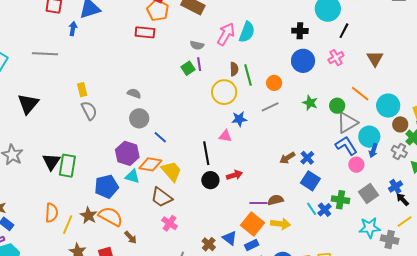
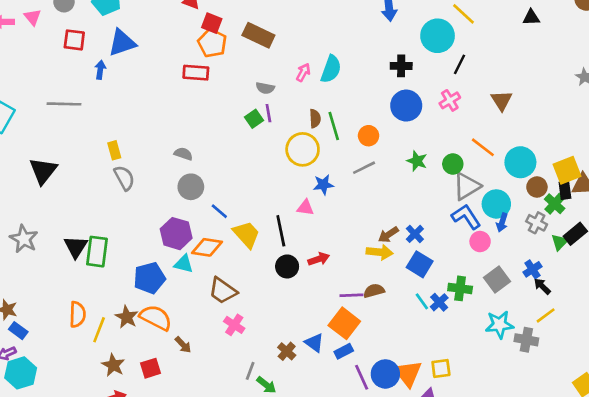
pink arrow: (226, 34) -> (303, 72), size x0.6
yellow trapezoid: (171, 171) -> (246, 234), moved
yellow arrow: (281, 224) -> (380, 252), moved

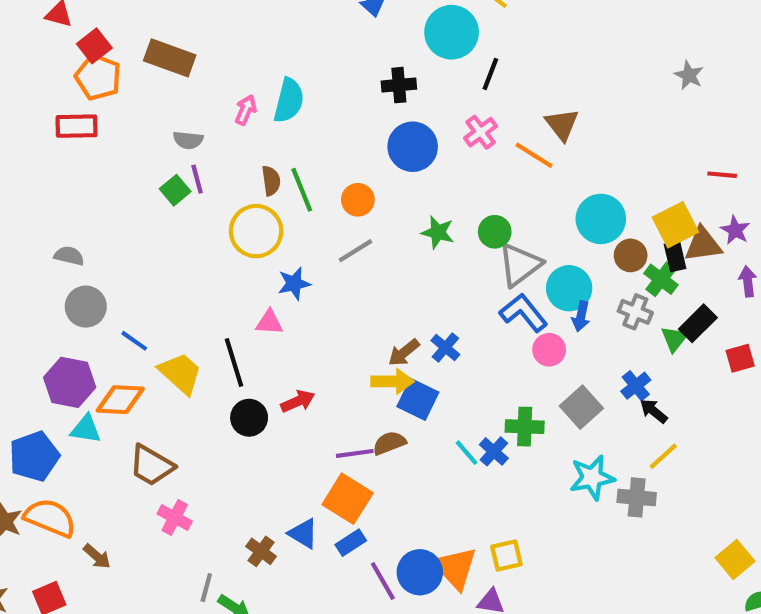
red square: (212, 23) -> (94, 46), turned 36
orange line: (483, 147) -> (534, 155), moved
blue square: (420, 264) -> (418, 399), moved

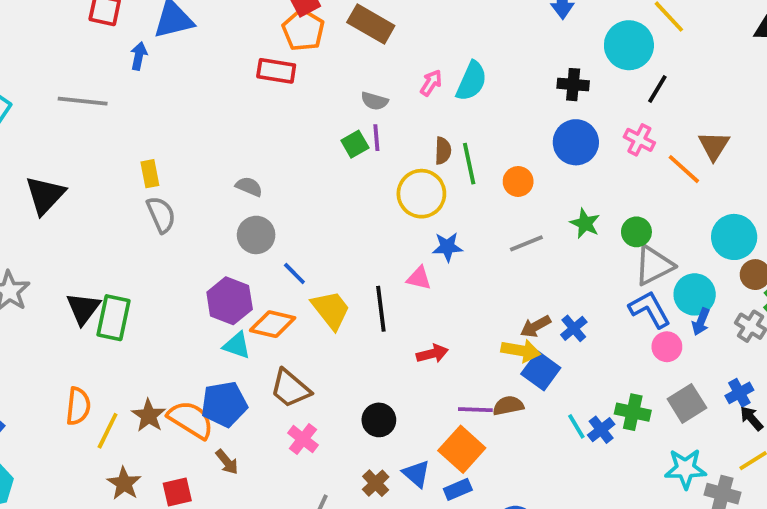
pink cross: (481, 132) -> (639, 140), turned -36
gray line: (356, 251) -> (526, 243), moved
black circle: (249, 418) -> (379, 420), moved
blue pentagon: (34, 456) -> (224, 404), moved

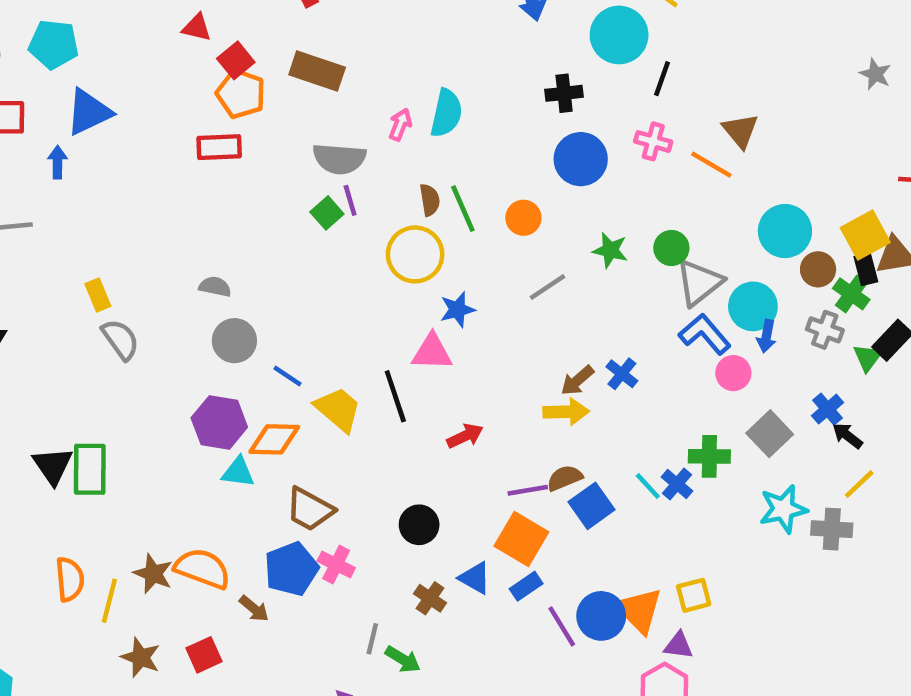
gray semicircle: (374, 101) -> (339, 159), size x1.6
pink triangle: (419, 278) -> (432, 352), size x1.4
blue square: (541, 371) -> (592, 506), moved, turned 30
blue pentagon: (224, 404) -> (291, 569), moved

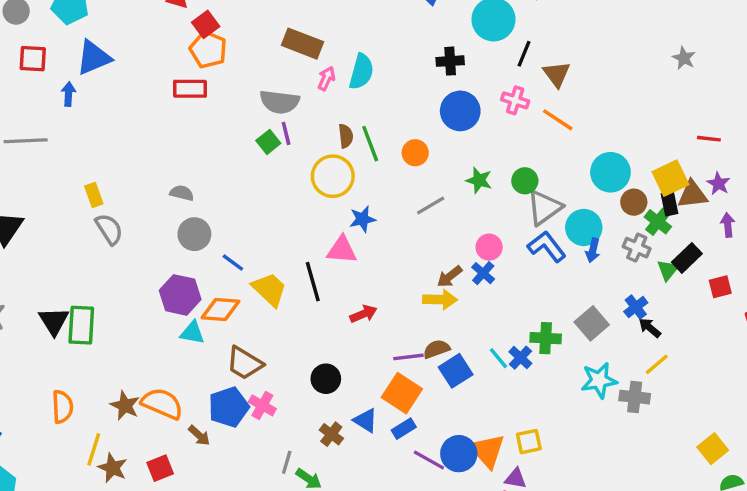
brown rectangle: (317, 71) -> (303, 44), moved
brown triangle: (740, 131) -> (557, 74), moved
pink circle: (733, 373) -> (489, 247), moved
yellow line: (109, 601) -> (94, 449), moved
purple line: (562, 626) -> (429, 460), turned -32

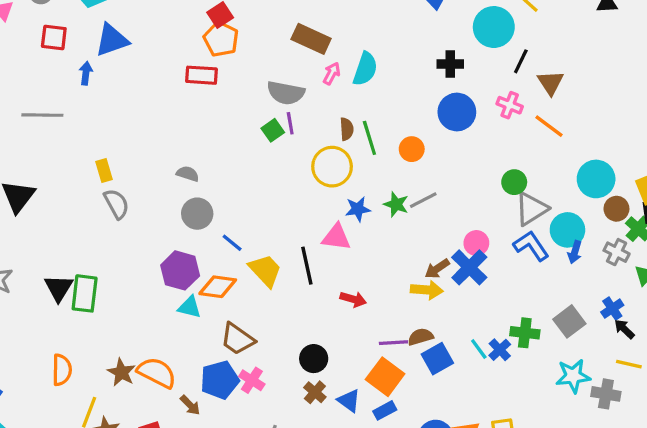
green star: (479, 180) -> (396, 204), moved
blue cross: (483, 273) -> (469, 267), size x1.6
red arrow: (363, 314) -> (353, 299), turned 35
yellow line: (657, 364) -> (629, 364), turned 50
brown cross: (331, 434) -> (315, 392), moved

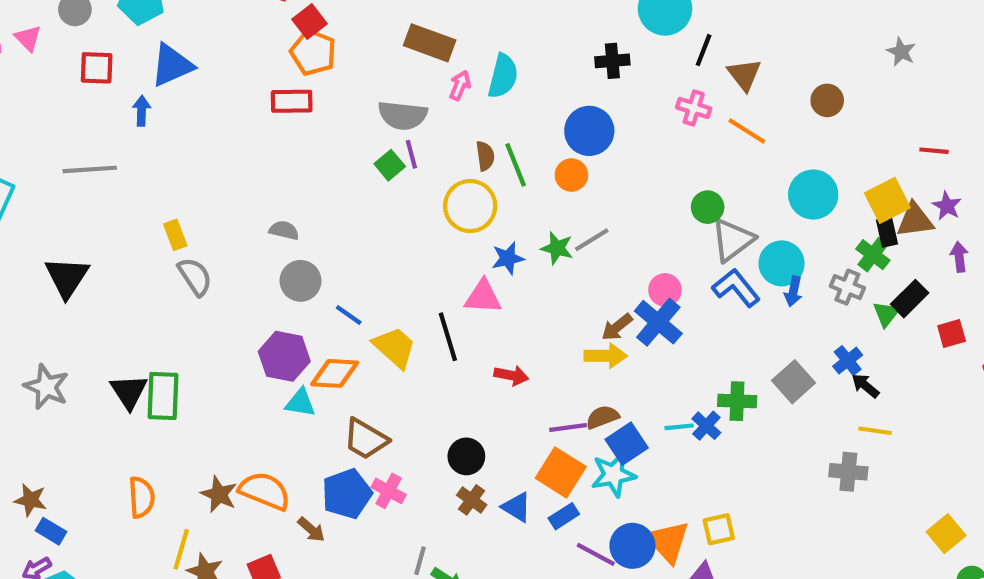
blue circle: (457, 112) -> (589, 131), moved
brown circle: (616, 209) -> (827, 100), moved
cyan line: (479, 349) -> (679, 427), turned -55
cyan star: (573, 376) -> (613, 475), moved

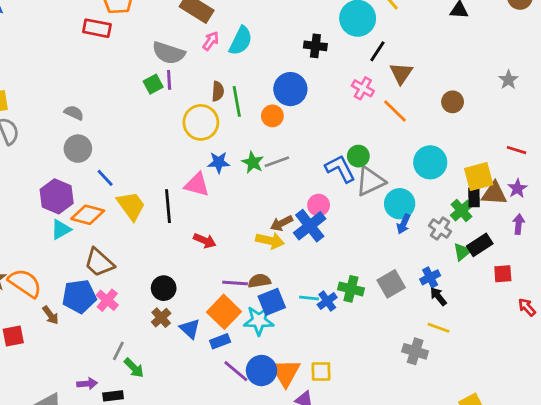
blue L-shape: (736, 288) -> (340, 169), moved
cyan triangle: (300, 403) -> (61, 229), turned -50

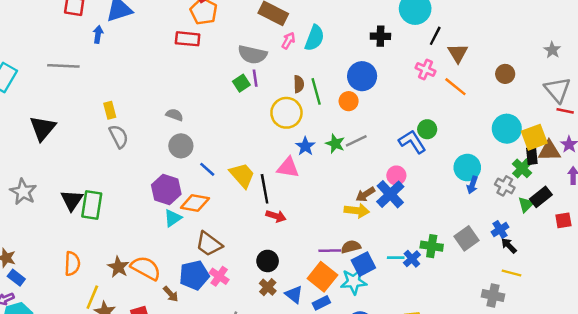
blue star: (219, 162) -> (305, 146), turned -30
cyan circle: (430, 162) -> (507, 129), moved
gray triangle: (370, 181) -> (558, 90), moved, turned -40
yellow trapezoid: (131, 206) -> (242, 175), moved
red arrow: (205, 241) -> (276, 216), moved

